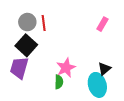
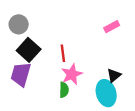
gray circle: (27, 22) -> (19, 24), moved
red line: (44, 23) -> (63, 53), moved
pink rectangle: (102, 24) -> (112, 27), turned 32

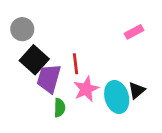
purple trapezoid: (21, 74) -> (49, 78), moved
green semicircle: (64, 90) -> (60, 108), moved
cyan ellipse: (106, 93) -> (117, 97), moved

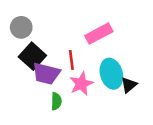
pink rectangle: (134, 32) -> (99, 34), moved, size x1.5
purple trapezoid: (49, 78) -> (46, 74), turned -92
cyan ellipse: (117, 97) -> (111, 74), moved

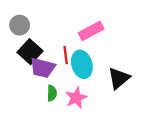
cyan ellipse: (111, 74) -> (82, 64), moved
pink star: (81, 84) -> (76, 98), moved
black triangle: (129, 85) -> (119, 78), size x1.5

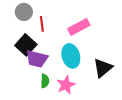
gray circle: (20, 25) -> (24, 12), moved
red line: (66, 55) -> (42, 24), moved

